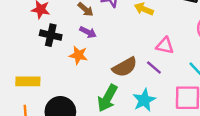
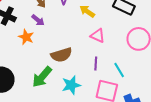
pink triangle: (165, 46) -> (98, 36), moved
purple line: (154, 67) -> (96, 64), moved, turned 40

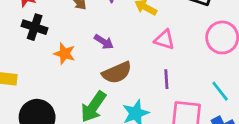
purple arrow: (38, 20) -> (104, 42), moved
cyan line: (119, 70) -> (220, 91), moved

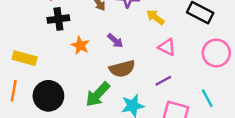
black cross: (35, 27) -> (58, 19), turned -35
purple line: (166, 79) -> (163, 81), turned 56

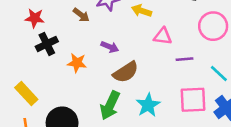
yellow rectangle: (25, 58) -> (26, 93), turned 50
purple line: (163, 81) -> (185, 59), moved, turned 42

